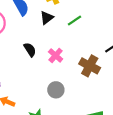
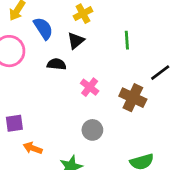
green line: (75, 20) -> (127, 40), moved, turned -56
black semicircle: (30, 50) -> (57, 64), moved, turned -48

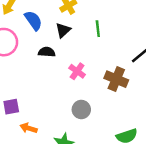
green line: (127, 40) -> (98, 29), moved

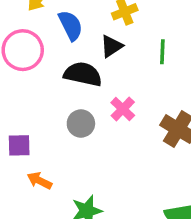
black semicircle: (47, 52) -> (83, 74), size x1.5
gray circle: (81, 110) -> (81, 124), moved

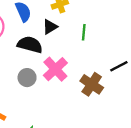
pink cross: (123, 109) -> (55, 69), size x1.5

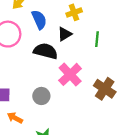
gray circle: (27, 78) -> (41, 96), moved

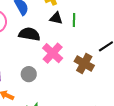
black triangle: (65, 34) -> (56, 18), moved, turned 48

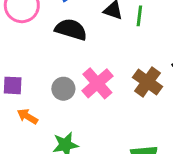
pink cross: (53, 53) -> (97, 83), moved

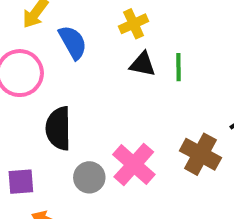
black semicircle: (71, 29) -> (58, 128), moved, turned -100

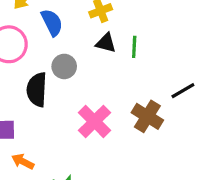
gray circle: (89, 177) -> (64, 66), moved

